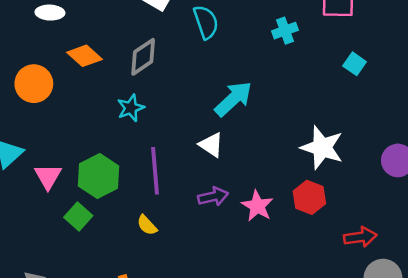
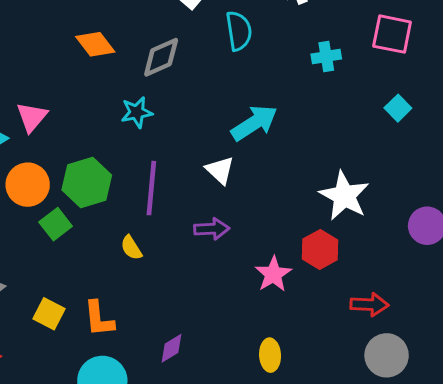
orange circle: (34, 84) -> (28, 185), moved
pink triangle: (48, 177) -> (32, 117), moved
pink star: (257, 206) -> (273, 274), moved

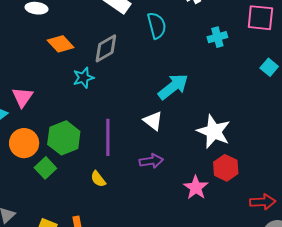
cyan star: (137, 112) -> (83, 78), moved
white star: (344, 196) -> (214, 131), moved

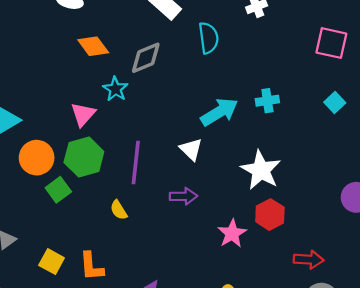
cyan cross: (217, 37) -> (267, 101), moved
cyan star: (83, 78) -> (115, 89), turned -30
pink triangle: (22, 97) -> (83, 114), moved

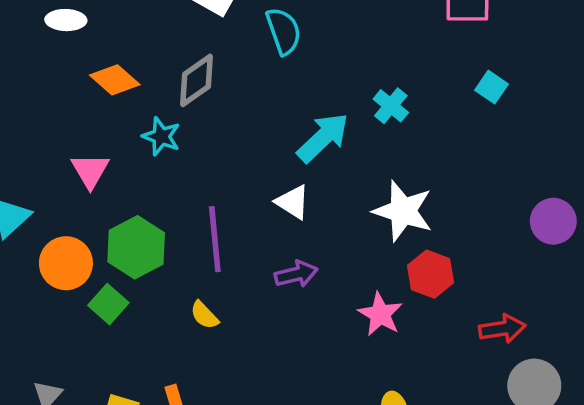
cyan cross: (267, 101) -> (391, 106), turned -30
pink triangle: (83, 114) -> (90, 171), moved

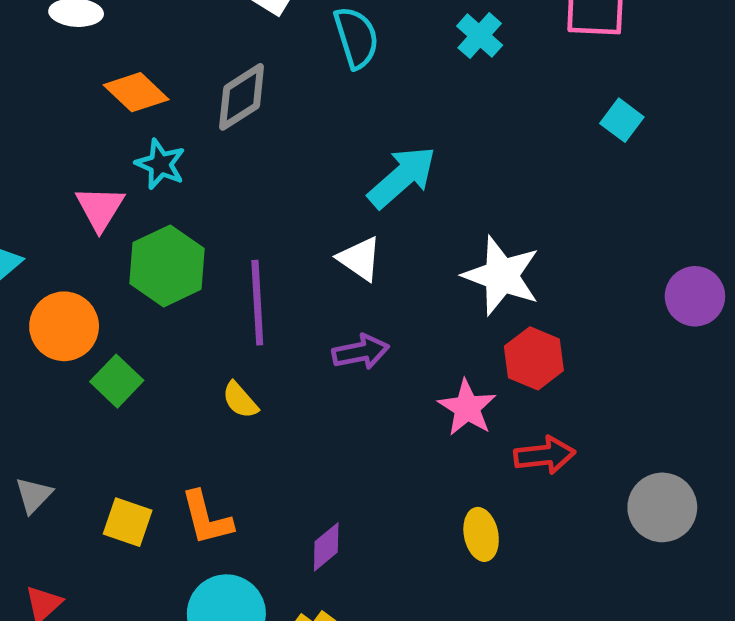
cyan cross: (391, 106) -> (480, 36), moved
cyan star: (161, 136) -> (160, 164), moved
green hexagon: (136, 247) -> (167, 266), moved
red arrow: (502, 329) -> (545, 455), moved

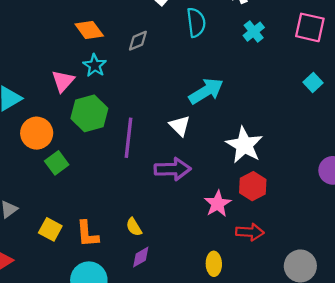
gray diamond: (242, 97) -> (138, 41), size x0.7
purple arrow: (361, 352) -> (173, 169), size x1.4
yellow semicircle: (240, 400) -> (134, 227), moved

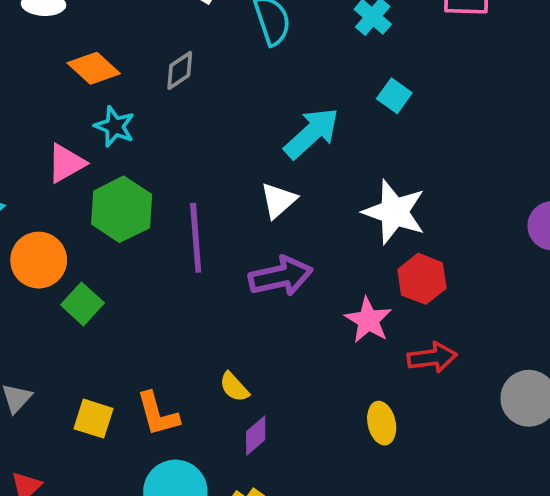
pink triangle: (63, 81) -> (66, 163), turned 30
cyan square: (313, 82) -> (394, 96), moved
white triangle: (180, 126) -> (278, 200), turned 45

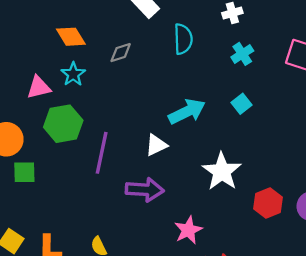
red hexagon: (422, 279) -> (268, 203), moved
green square: (82, 304) -> (24, 172), turned 30

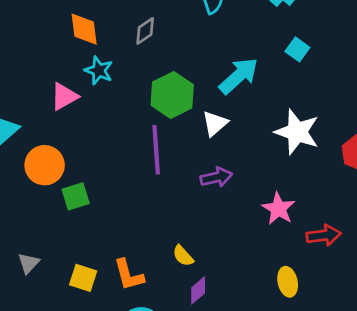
orange diamond: (71, 37) -> (84, 29), turned 40
green hexagon: (63, 124) -> (172, 95), moved
purple arrow: (145, 190) -> (216, 177), size x0.7

